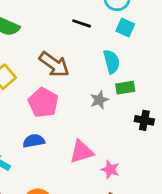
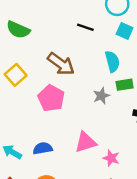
blue semicircle: (34, 141) -> (43, 148), moved

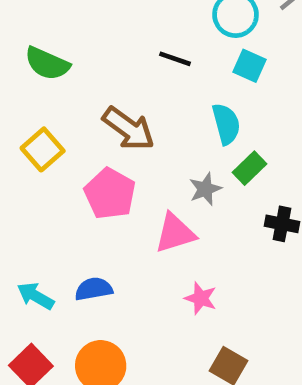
green rectangle: (125, 85) -> (249, 168), turned -35
pink triangle: (85, 142) -> (175, 233), moved
pink star: (111, 158) -> (201, 298), moved

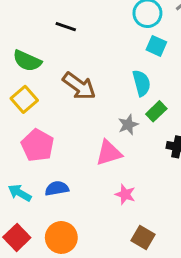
black line: (175, 59) -> (66, 27), moved
green semicircle: (47, 63) -> (27, 61), moved
pink pentagon: (110, 194) -> (38, 145), moved

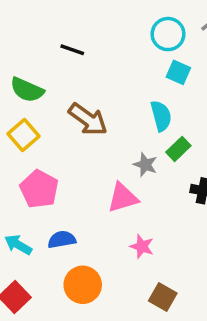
gray star: (128, 125) -> (145, 165), turned -30
orange circle: (61, 237) -> (83, 285), moved

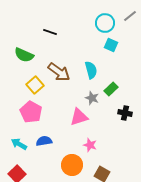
cyan semicircle: (161, 116) -> (91, 70), moved
yellow square: (23, 135) -> (35, 85), moved
orange circle: (83, 285) -> (72, 165), moved

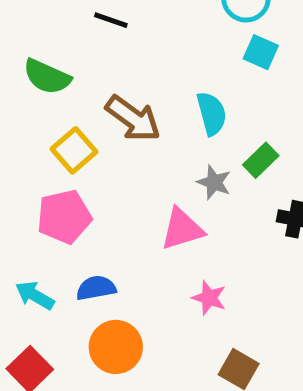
pink pentagon: (31, 112) -> (64, 217), turned 30
orange circle: (72, 165) -> (116, 347), moved

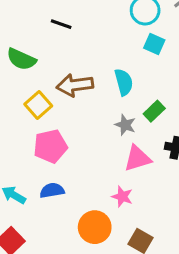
brown arrow: (133, 118) -> (75, 85), turned 136
pink pentagon: (64, 217) -> (50, 146), moved
pink triangle: (182, 229) -> (137, 158), moved
orange circle: (116, 347) -> (95, 227), moved

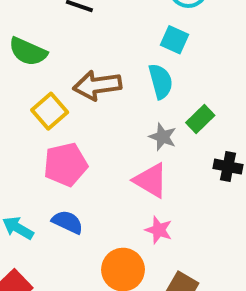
cyan square: (154, 44) -> (175, 40), moved
pink triangle: (137, 158) -> (151, 180), moved, turned 48
blue semicircle: (52, 190) -> (68, 222), turned 35

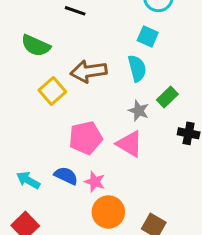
pink pentagon: (66, 165) -> (86, 138), moved
pink star: (159, 230) -> (95, 182), moved

